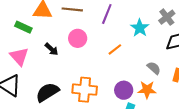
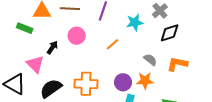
cyan star: (140, 28) -> (135, 22), turned 30
black arrow: (51, 49) -> (52, 47), turned -96
pink triangle: (19, 56) -> (35, 64), moved

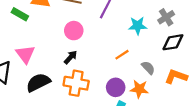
orange line: (112, 44) -> (122, 55), moved
black arrow: (52, 47) -> (71, 57), moved

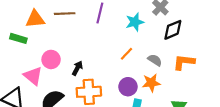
pink circle: (74, 31) -> (51, 59), moved

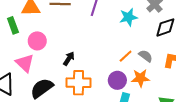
green rectangle: (18, 38) -> (13, 25), turned 49
orange line: (127, 54) -> (126, 56), moved
pink circle: (51, 59) -> (37, 41), moved

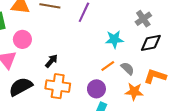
cyan star: (128, 17) -> (114, 39), moved
orange star: (140, 78) -> (134, 92), moved

